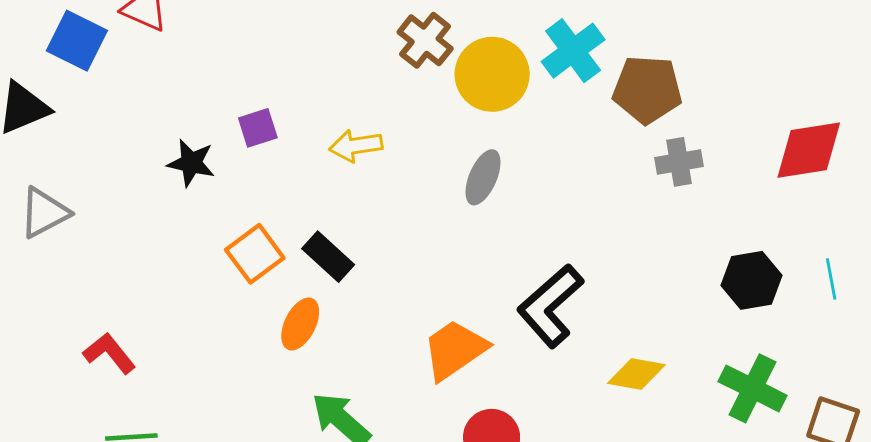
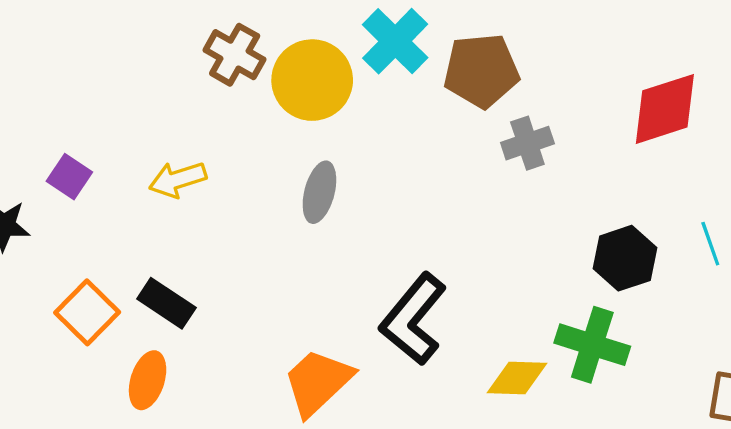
purple square: (258, 128) -> (69, 177), turned -30
green cross: (753, 388) -> (592, 345), moved

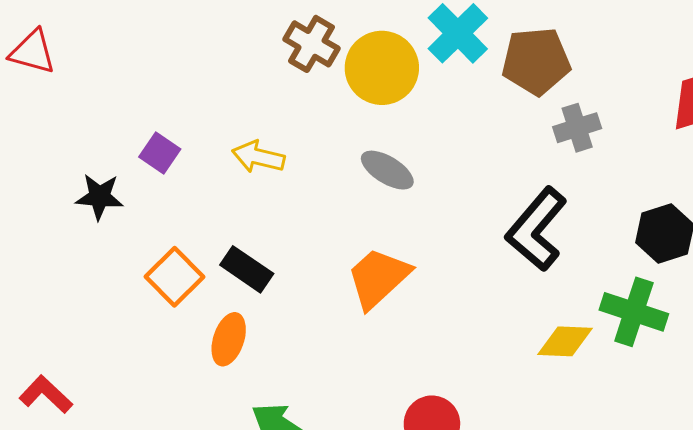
yellow arrow: (178, 179) -> (258, 157), turned 30
gray ellipse: (319, 192) -> (387, 170), turned -74
black L-shape: (413, 319) -> (536, 229), moved
orange trapezoid: (318, 382) -> (378, 278), moved

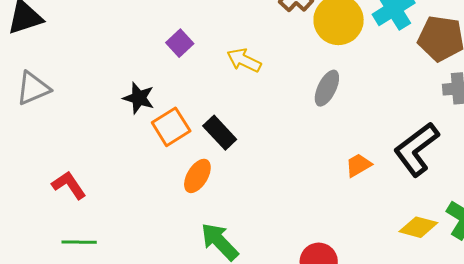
gray ellipse: (387, 170) -> (327, 88), turned 72
black star: (99, 197) -> (139, 98), moved
orange trapezoid: (378, 278) -> (358, 165), moved, size x0.6

